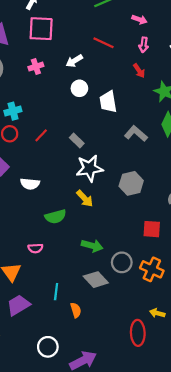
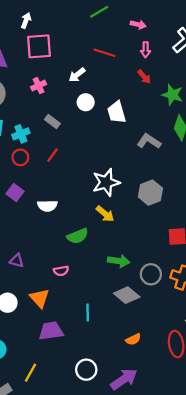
gray rectangle: (77, 140) -> (52, 121), moved
purple trapezoid: (18, 305) -> (51, 331), turned 30
orange semicircle: (76, 310) -> (133, 339), moved, turned 88

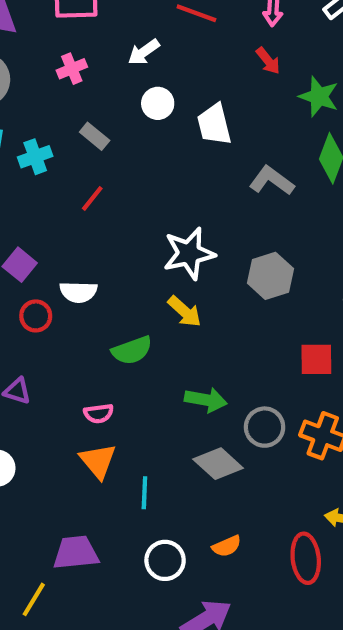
red circle: (20, 157) -> (36, 316), moved
orange triangle: (40, 298) -> (98, 461), moved
purple trapezoid: (51, 331) -> (76, 553), moved
white circle: (86, 370) -> (165, 560), moved

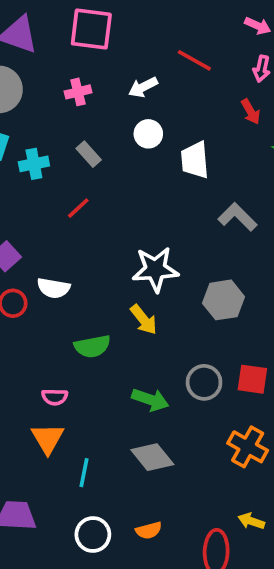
gray circle: (265, 427) -> (204, 382), moved

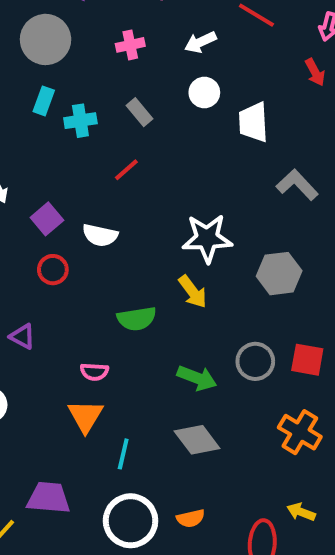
white semicircle: (54, 288) -> (100, 235), moved
white circle: (93, 535) -> (131, 521), size x1.4

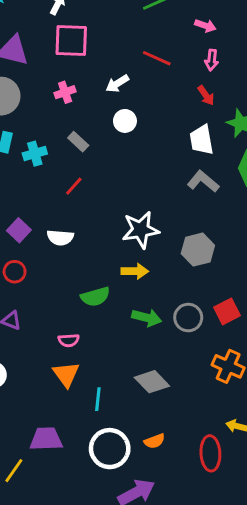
white trapezoid: (253, 122) -> (202, 140), moved
red circle: (53, 270) -> (15, 272), moved
yellow arrow: (193, 292) -> (135, 271), turned -45
red square: (307, 360) -> (227, 311), turned -30
green arrow: (197, 378) -> (147, 318), moved

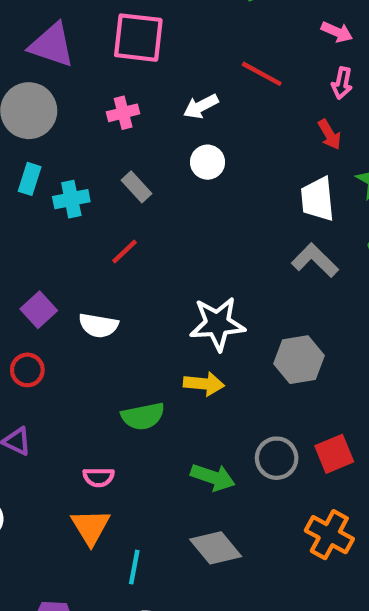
green arrow: (147, 318) -> (213, 477), moved

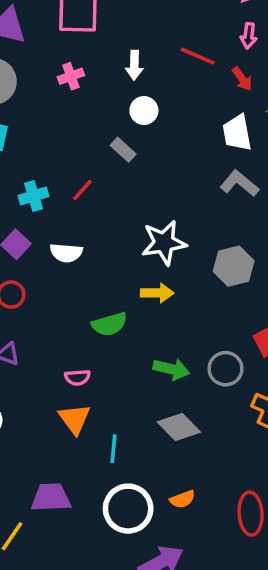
red line: (262, 74) -> (198, 56), moved
white arrow: (201, 106) -> (134, 65), turned -56
gray rectangle: (136, 187) -> (123, 150), moved
cyan cross: (71, 199) -> (34, 196), moved
gray circle: (277, 458) -> (226, 369), moved

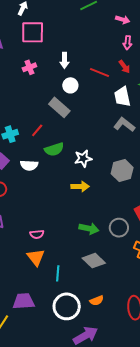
red line: (198, 56) -> (99, 73), moved
gray rectangle: (123, 150) -> (59, 107), size x1.5
white star: (164, 243) -> (83, 158), size x0.7
green semicircle: (109, 324) -> (54, 149), moved

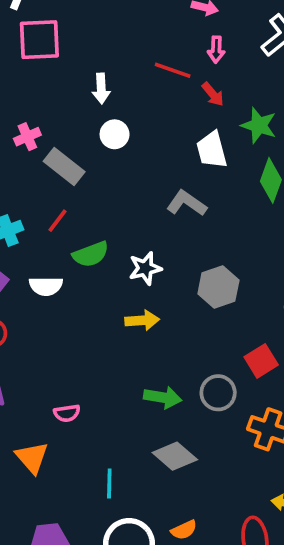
pink cross: (29, 67) -> (27, 137), moved
red line: (99, 73) -> (173, 70), moved
gray rectangle: (59, 107) -> (64, 166), moved
gray L-shape: (124, 125) -> (187, 203), moved
orange triangle: (36, 257) -> (32, 458), moved

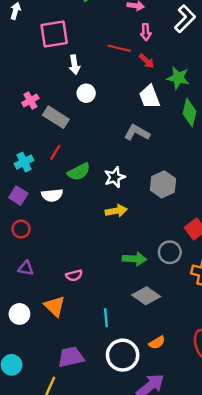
pink square: (39, 40) -> (54, 34), moved

